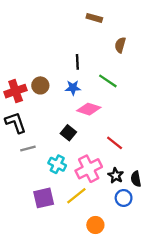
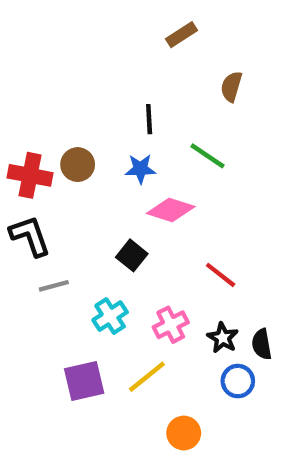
brown rectangle: (94, 18) -> (182, 35), turned -49
red cross: (16, 91) -> (30, 175), turned 30
cyan cross: (57, 164) -> (110, 316), turned 30
pink cross: (89, 169) -> (171, 325), size x0.7

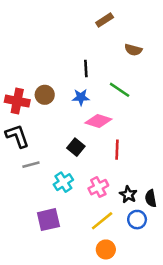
brown semicircle: (231, 87) -> (133, 50), turned -91
red line: (221, 275) -> (117, 150), moved, turned 54
yellow line: (147, 377) -> (102, 221), moved

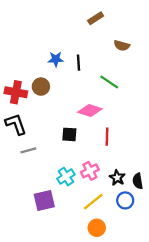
blue star: (81, 97) -> (56, 59), moved
black square: (76, 147) -> (69, 134), turned -35
cyan cross: (63, 182) -> (66, 177), moved

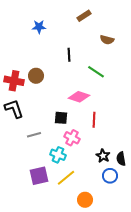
blue star: (56, 59) -> (39, 27), moved
gray line: (28, 150) -> (34, 135), moved
pink cross: (90, 171) -> (72, 138), moved, turned -35
cyan cross: (66, 177) -> (58, 155), turned -35
yellow line: (93, 202) -> (66, 178), moved

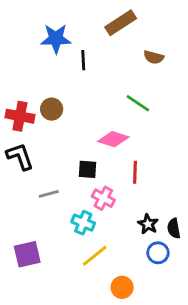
brown rectangle: (84, 16) -> (121, 23), size x1.5
blue star: (39, 27) -> (56, 39), size x1.5
black line: (69, 55) -> (83, 60), moved
purple square: (39, 176) -> (27, 254), moved

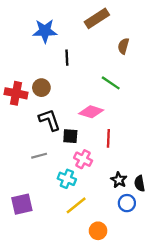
brown semicircle: (154, 57) -> (123, 46), turned 91
black line: (83, 60) -> (67, 58), moved
black L-shape: (20, 156) -> (50, 120), moved

